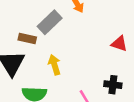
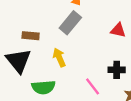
gray rectangle: (50, 22) -> (70, 23), moved

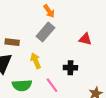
black cross: (117, 70) -> (70, 68), moved
pink line: (93, 86) -> (52, 85), moved

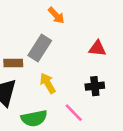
gray rectangle: (45, 32) -> (40, 48), moved
red triangle: (85, 39) -> (97, 48), moved

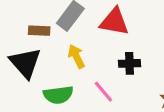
red triangle: (97, 48) -> (114, 22), moved, size x1.5

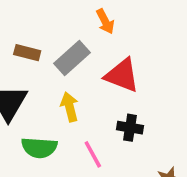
brown rectangle: (39, 31) -> (27, 53), moved

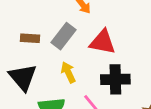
black cross: (130, 128) -> (115, 79), size x1.5

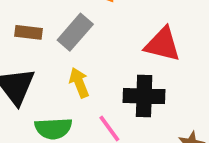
red triangle: (103, 42) -> (163, 44), moved

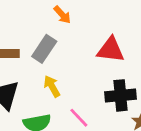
black cross: (144, 96) -> (121, 95), moved

